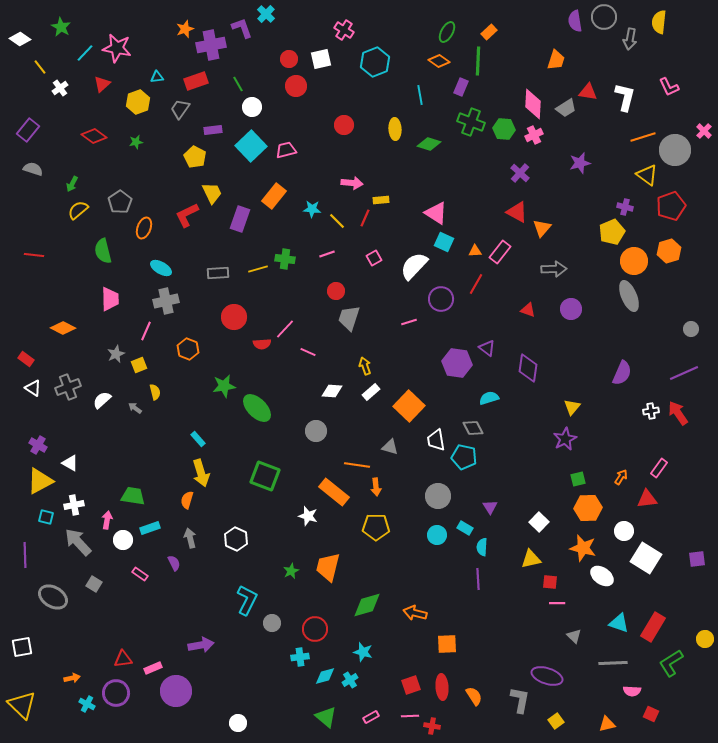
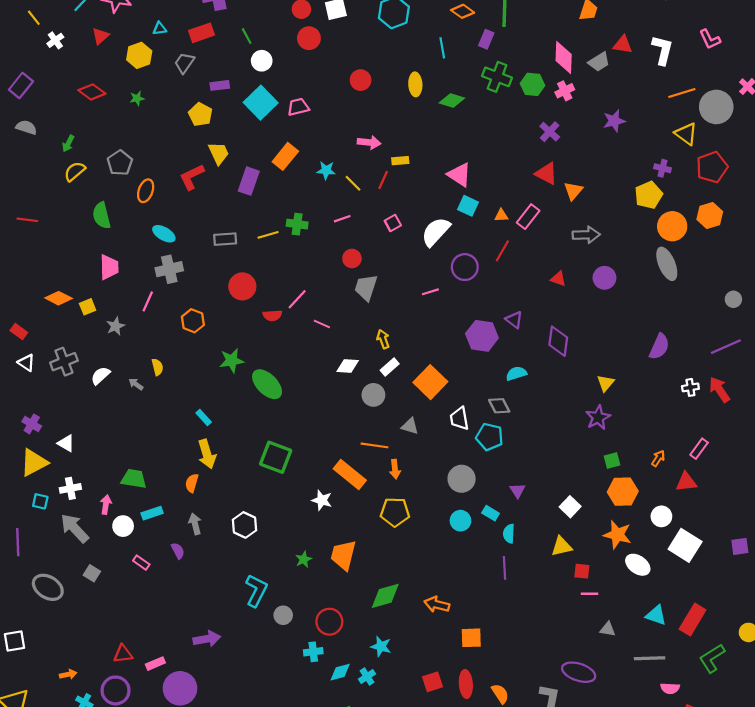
yellow square: (139, 365) -> (88, 307), moved
gray circle: (316, 431) -> (373, 395), moved
gray triangle: (574, 636) -> (608, 629), turned -35

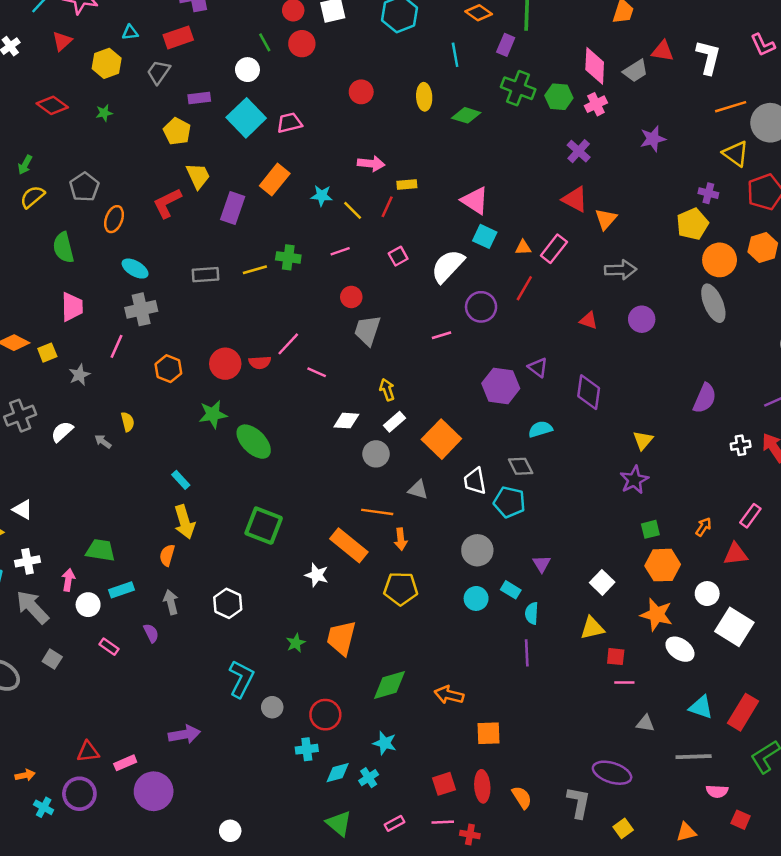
green line: (247, 36) -> (265, 42), moved
red circle: (242, 286) -> (225, 364), moved

